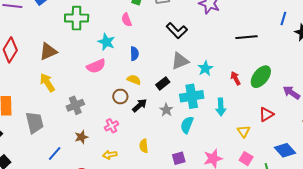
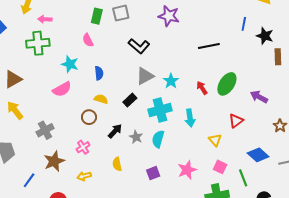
black arrow: (140, 105) -> (115, 131), moved
gray star: (166, 110) -> (136, 137), moved
brown star: (81, 137) -> (54, 161), size x1.5

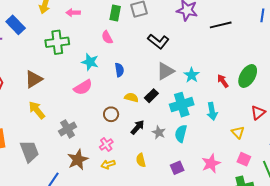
pink arrow: (45, 19) -> (73, 13), moved
black line: (209, 46) -> (221, 25), moved
yellow semicircle: (101, 99) -> (131, 97), moved
yellow arrow: (84, 176) -> (108, 164), moved

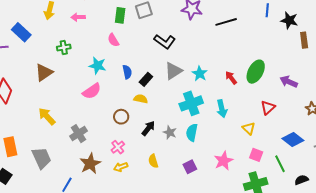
green cross: (57, 42) -> (64, 48), size x0.6
brown triangle: (34, 79) -> (44, 72), moved
black rectangle: (151, 96) -> (146, 79), moved

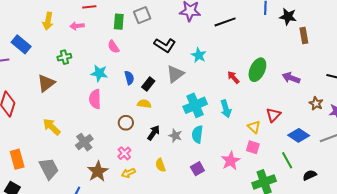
cyan star: (200, 74) -> (199, 55), moved
pink semicircle: (92, 91) -> (95, 99), turned 126
red triangle: (268, 108) -> (273, 115), moved
pink square: (256, 155) -> (253, 147), moved

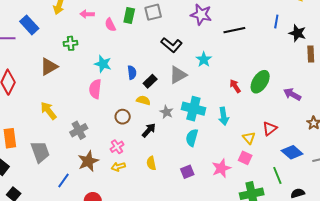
pink semicircle: (113, 47) -> (110, 25), moved
cyan cross: (195, 105) -> (193, 109), turned 30
gray star: (175, 136) -> (167, 112), moved

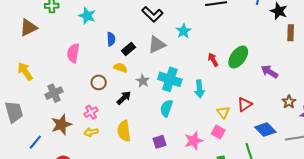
cyan star: (103, 64) -> (87, 16), moved
yellow semicircle: (151, 163) -> (124, 131), size x1.5

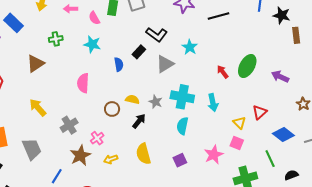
black rectangle: (128, 49) -> (139, 52), moved
yellow semicircle: (120, 68) -> (132, 99), moved
pink cross: (91, 112) -> (97, 138), moved

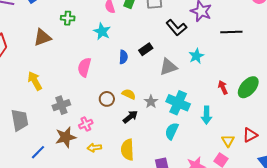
black L-shape: (157, 35) -> (176, 28), moved

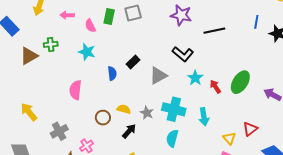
black L-shape: (176, 28) -> (183, 54), moved
brown triangle: (42, 38) -> (29, 56), moved
cyan star: (196, 56) -> (195, 78), moved

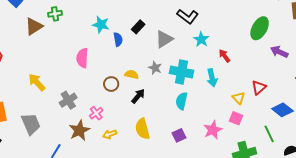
cyan star: (87, 52) -> (101, 25), moved
green ellipse: (240, 82) -> (260, 28), moved
red arrow: (215, 87) -> (224, 56), moved
gray star: (147, 113) -> (155, 68), moved

